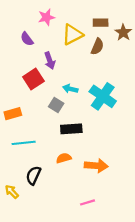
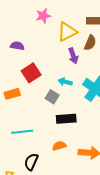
purple semicircle: (27, 39) -> (17, 46), moved, turned 136
purple arrow: (50, 61) -> (73, 56), moved
orange rectangle: (13, 114) -> (12, 94), moved

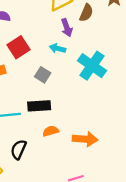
cyan arrow: (65, 82) -> (58, 48), moved
black rectangle: (66, 119) -> (39, 106), moved

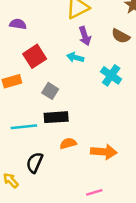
brown semicircle: (86, 13) -> (121, 36), moved, turned 96
cyan cross: (92, 66) -> (111, 75), size x0.7
gray square: (43, 75) -> (50, 91), moved

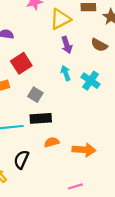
cyan arrow: (75, 57) -> (66, 73), moved, turned 56

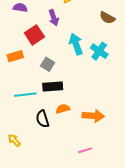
purple arrow: (67, 45) -> (54, 18), moved
cyan arrow: (66, 73) -> (76, 44), size x1.5
black semicircle: (21, 159) -> (43, 119), moved, turned -42

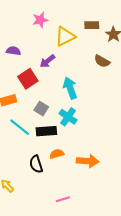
purple arrow: (54, 18) -> (47, 61), turned 70
cyan cross: (99, 51) -> (68, 117), moved
cyan line: (25, 95) -> (20, 127), moved, turned 45
pink line: (85, 150) -> (63, 199), moved

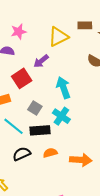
pink star: (40, 20) -> (19, 32), moved
black semicircle: (36, 164) -> (22, 154), moved, turned 84

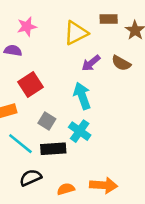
purple arrow: (41, 61) -> (91, 63), moved
orange semicircle: (50, 153) -> (66, 189), moved

